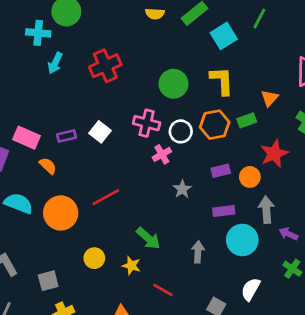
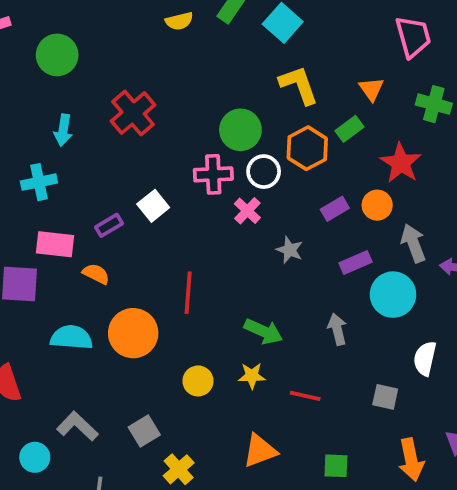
cyan cross: (38, 33) -> (39, 182), moved
green circle: (173, 84) -> (240, 130), moved
white square: (100, 132) -> (153, 206), turned 30
red line: (106, 197) -> (188, 293), turned -40

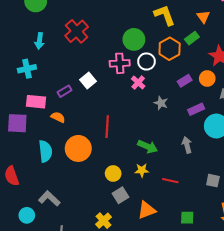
cyan semicircle: (71, 337) -> (45, 151), turned 80
gray square: (144, 431) -> (121, 195), moved

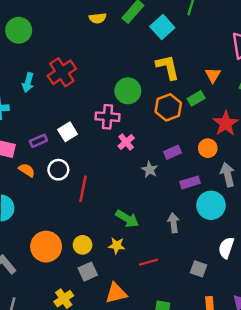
cyan arrow: (39, 41) -> (28, 82), moved
white circle: (146, 61) -> (58, 170), moved
purple rectangle: (185, 81) -> (173, 152), moved
orange circle: (78, 148) -> (46, 247), moved
red line: (170, 181) -> (148, 262), turned -35

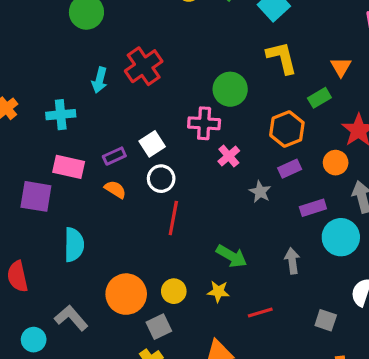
orange hexagon: (168, 107) -> (287, 129), moved
orange semicircle: (27, 170) -> (115, 189), moved
white circle: (58, 170) -> (161, 179), moved
gray square: (88, 272) -> (159, 327), moved

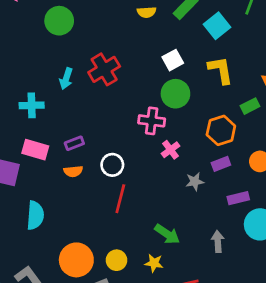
white square: (152, 144) -> (173, 60), moved
orange semicircle: (115, 189) -> (73, 171), turned 138
gray star: (260, 192) -> (195, 182), turned 30

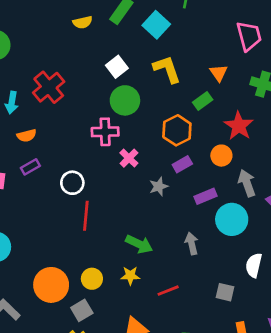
orange semicircle: (73, 171) -> (27, 135), moved

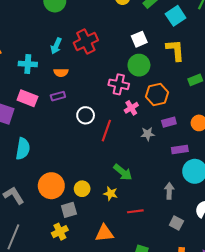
orange hexagon: (177, 130) -> (157, 95), moved
red line: (86, 216) -> (106, 131), moved
gray arrow: (192, 243) -> (169, 191), moved

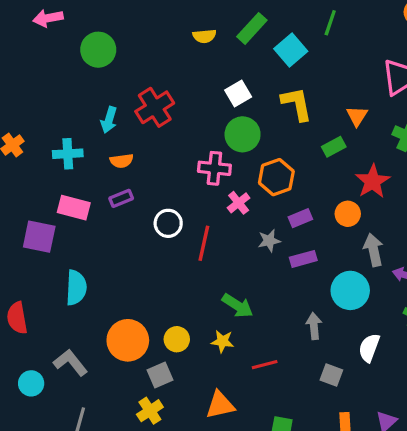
purple rectangle: (180, 150) -> (303, 259), moved

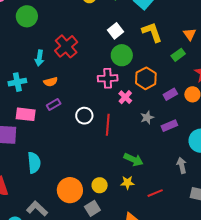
purple rectangle: (300, 218) -> (170, 94), moved

